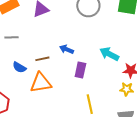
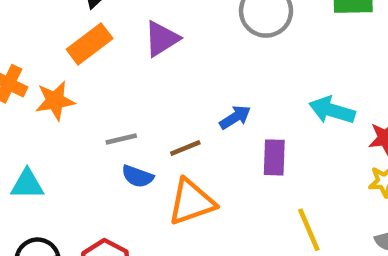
gray line: (12, 37) -> (121, 139), moved
blue arrow: (67, 49) -> (235, 117), turned 136

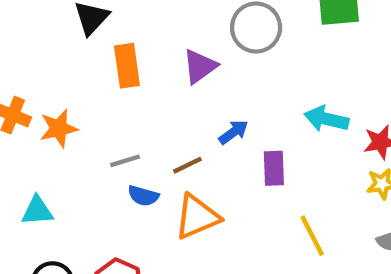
purple triangle: (162, 39) -> (200, 66), moved
orange rectangle: (90, 44) -> (127, 66), moved, turned -57

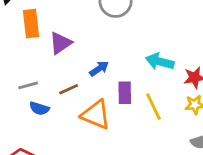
purple triangle: (200, 66) -> (60, 43), moved
orange triangle: (197, 217) -> (96, 115), moved, turned 44
yellow line: (312, 236) -> (154, 107), moved

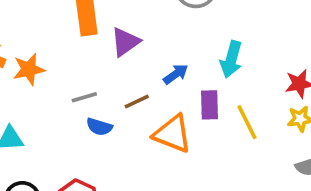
cyan arrow: (160, 62) -> (231, 59), moved, turned -88

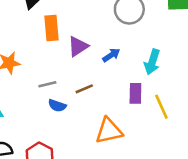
blue arrow: (176, 74) -> (111, 55), moved
orange triangle: (173, 134) -> (109, 131), moved, turned -36

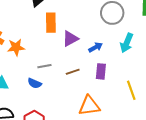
cyan arrow: (152, 62) -> (127, 43), moved
purple rectangle: (135, 93) -> (101, 71), moved
blue semicircle: (57, 106) -> (35, 83), moved

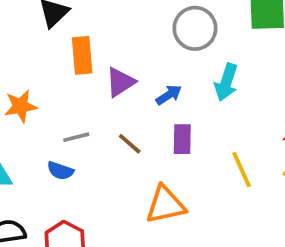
brown line: (73, 72) -> (130, 144), turned 64

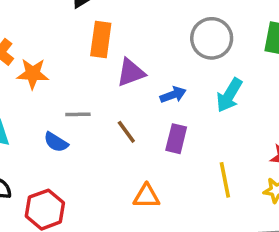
orange triangle: (165, 205) -> (146, 196), size x0.7

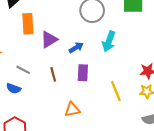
gray line: (78, 114) -> (23, 70), turned 40
brown line: (126, 132) -> (53, 74), turned 32

